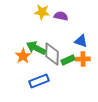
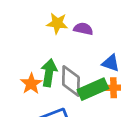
green arrow: (36, 48) -> (49, 73), turned 72
green rectangle: (68, 60) -> (93, 89), size x1.5

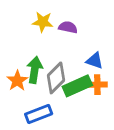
gray diamond: (71, 81) -> (56, 78), turned 44

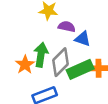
purple semicircle: (68, 27) -> (67, 27), moved
blue triangle: (95, 61) -> (83, 39), moved

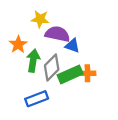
purple semicircle: (67, 27) -> (57, 34), size x1.5
orange star: (25, 65) -> (18, 44), moved

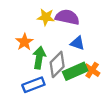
purple semicircle: (57, 34) -> (67, 17), moved
orange cross: (87, 73) -> (92, 70), turned 35
blue rectangle: (37, 99) -> (33, 85), moved

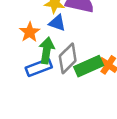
blue triangle: (77, 43) -> (57, 23), moved
blue rectangle: (33, 85) -> (39, 68), moved

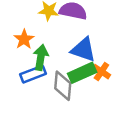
blue triangle: (57, 23) -> (83, 50), moved, size x1.5
gray diamond: (68, 58) -> (63, 86), moved, turned -40

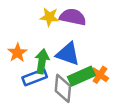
orange star: (24, 39) -> (17, 53), moved
blue triangle: (83, 50) -> (68, 54), moved

